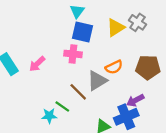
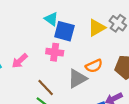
cyan triangle: (77, 11) -> (51, 19), moved, turned -32
brown line: (78, 92) -> (46, 88), moved

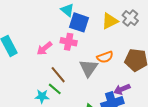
pink arrow: (20, 61) -> (44, 48), moved
gray triangle: (77, 79) -> (89, 68), turned -30

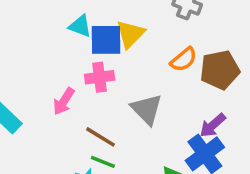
yellow triangle: (110, 21) -> (130, 34), moved
orange semicircle: (105, 57) -> (184, 60), moved

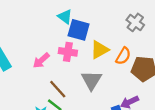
yellow triangle: (130, 34) -> (100, 50), moved
orange semicircle: (184, 60) -> (123, 56), turned -36

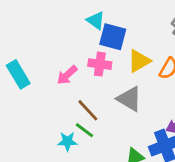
gray triangle: (91, 80) -> (129, 99), turned -30

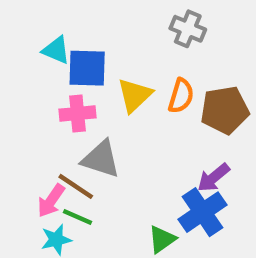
pink arrow: (67, 75) -> (51, 201), moved
gray triangle: (129, 99) -> (101, 159), moved

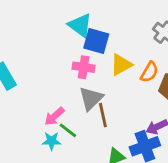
cyan triangle: (56, 50) -> (80, 25), size x1.4
gray triangle: (101, 159) -> (91, 98), turned 44
brown line: (76, 186) -> (103, 115), moved, turned 30

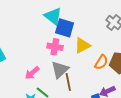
orange semicircle: (149, 72) -> (101, 62), moved
pink arrow: (54, 116) -> (32, 73), moved

